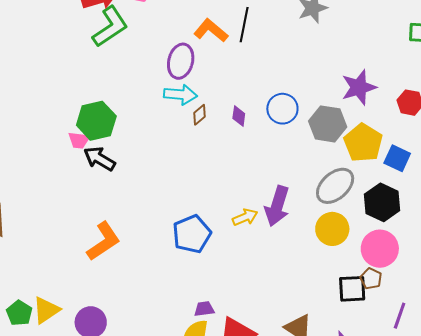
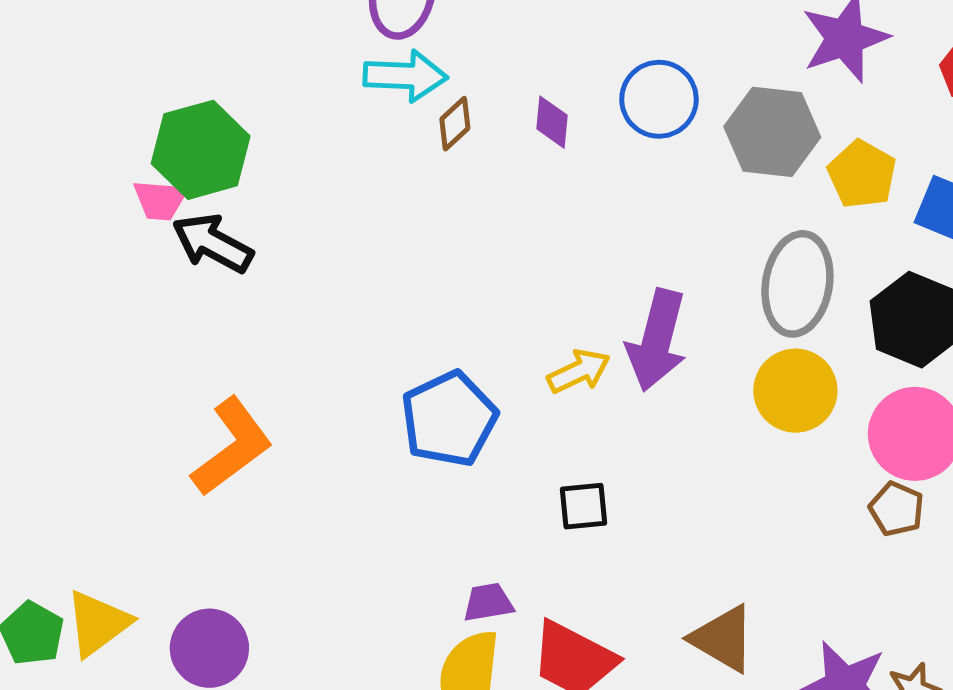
yellow pentagon: (363, 143) -> (862, 174), size x0.7
gray ellipse: (335, 186) -> (797, 284), turned -36
black square: (352, 289) -> (584, 506), moved, size x0.7

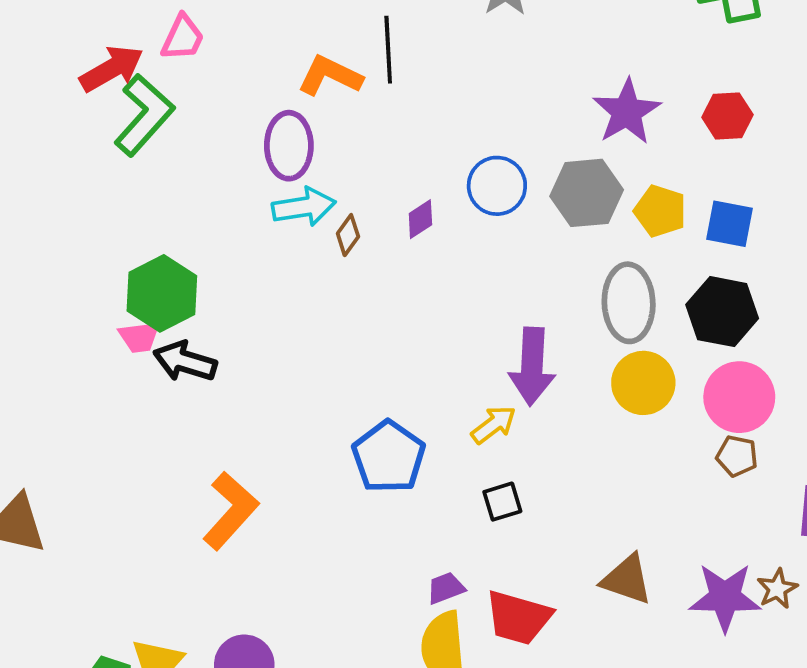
purple diamond: (552, 122) -> (420, 219), turned 63
yellow arrow: (579, 371) -> (494, 425), moved

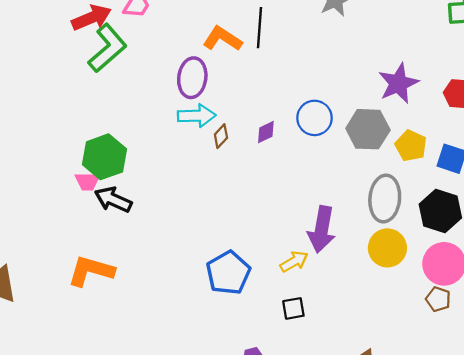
orange L-shape: (231, 511) -> (91, 271), moved, turned -123

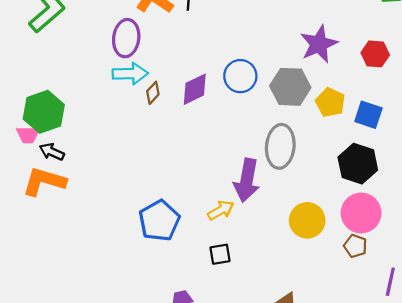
purple diamond: (266, 132) -> (195, 89), size x1.5
gray ellipse: (385, 199) -> (280, 146), moved
black arrow: (113, 200) -> (52, 152), size x0.7
yellow circle: (387, 248) -> (307, 220), moved
orange L-shape: (91, 271) -> (44, 181), moved

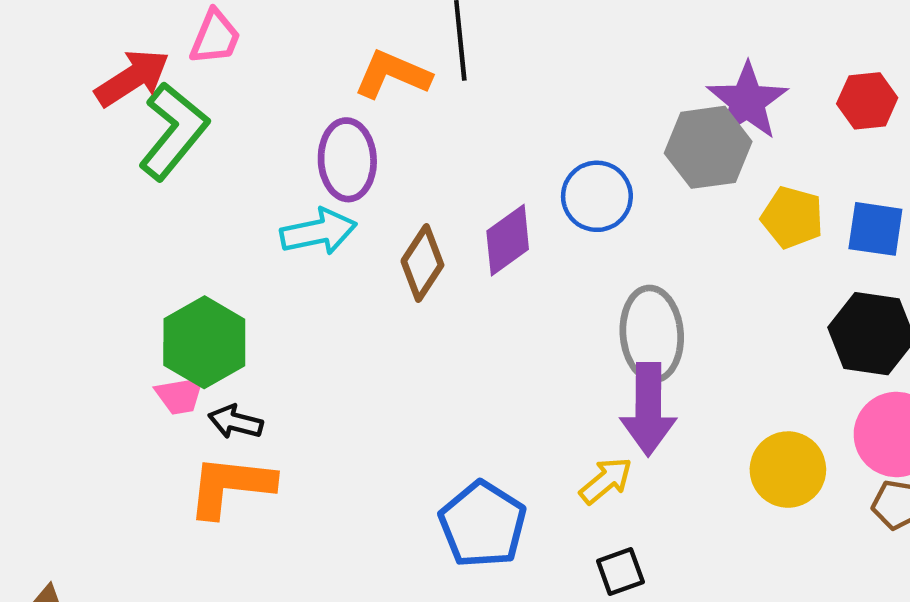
cyan arrow: (130, 74) -> (318, 232), moved
gray hexagon: (290, 87) -> (708, 147), moved
brown diamond: (153, 93) -> (422, 263), size x1.5
gray ellipse: (280, 146) -> (652, 334), moved

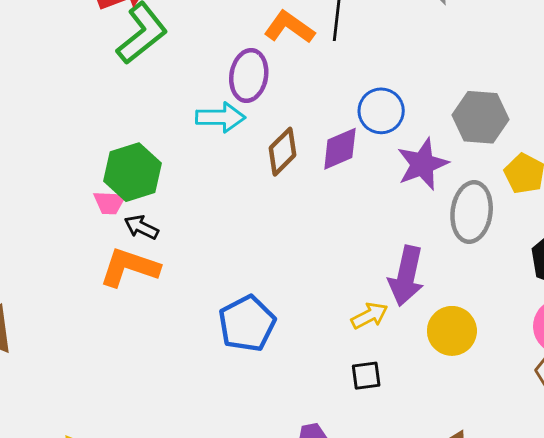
purple star: (747, 101) -> (422, 164), moved
blue circle: (597, 196) -> (381, 111), moved
gray ellipse: (652, 334) -> (472, 212), moved
yellow circle: (788, 470) -> (452, 331), moved
blue pentagon: (483, 524) -> (247, 324), moved

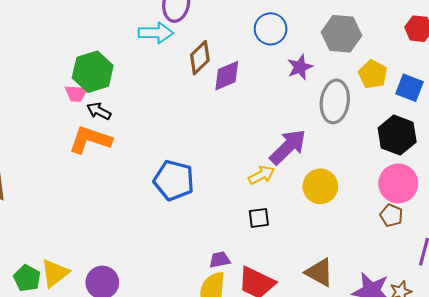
purple diamond: (340, 149) -> (227, 76), moved
purple star: (422, 164) -> (300, 67), size x0.7
purple arrow: (406, 276) -> (288, 147), turned -147
blue pentagon: (247, 324) -> (174, 180), turned -30

